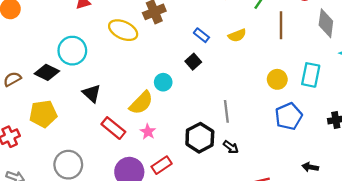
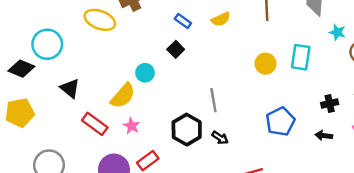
blue pentagon: (289, 116) -> (280, 122), moved
black arrow: (310, 167) -> (324, 136), moved

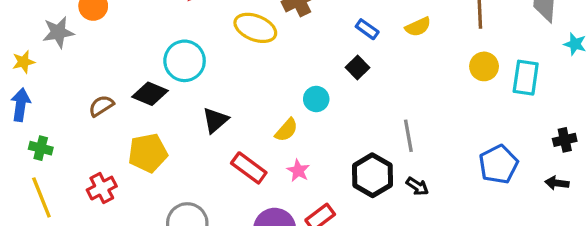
yellow circle: (266, 64) -> (484, 66), moved
black triangle: (70, 88) -> (215, 120), turned 40
yellow semicircle: (123, 96) -> (286, 130), size x0.7

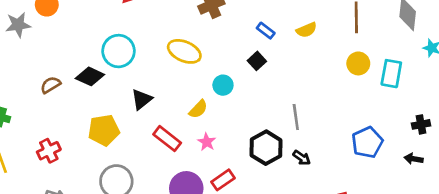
yellow ellipse: (255, 28) -> (184, 51), moved
yellow pentagon: (148, 153) -> (104, 130), moved

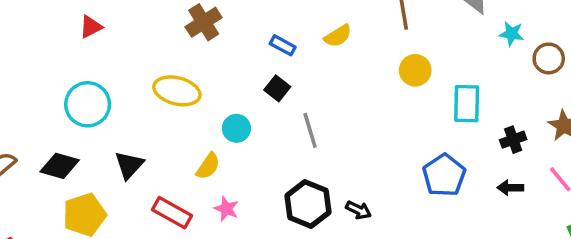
cyan rectangle: (391, 74) -> (467, 104), moved
black diamond: (90, 76) -> (60, 166), moved
gray line: (296, 117) -> (310, 130), moved

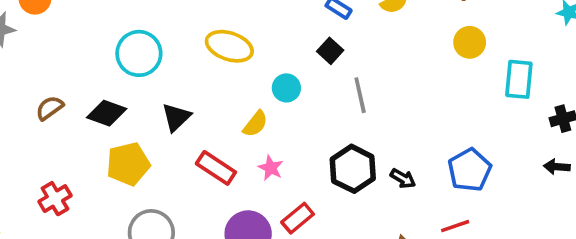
blue pentagon: (444, 175) -> (470, 170), moved

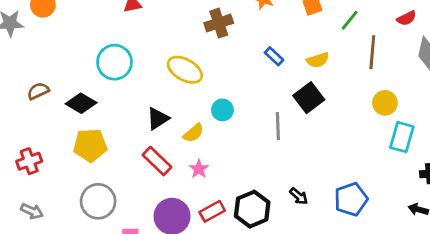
yellow circle: (470, 42) -> (385, 103), moved
black square: (330, 51) -> (309, 98), moved, size x1.5
black triangle: (176, 117) -> (158, 119), moved
black hexagon: (353, 169) -> (252, 209), moved

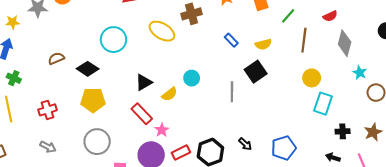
yellow ellipse: (185, 70) -> (162, 31), moved
pink star: (199, 169) -> (162, 130), moved

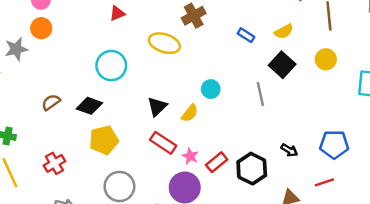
yellow circle: (312, 78) -> (326, 59), moved
blue pentagon: (284, 148) -> (334, 145), turned 30
red rectangle: (181, 152) -> (217, 162), moved

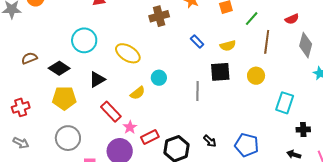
yellow ellipse: (164, 43) -> (128, 53), moved
black square: (282, 65) -> (220, 72), turned 30
black triangle: (157, 107) -> (97, 79), moved

